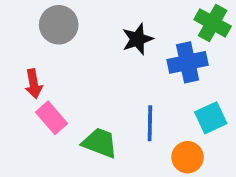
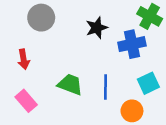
pink rectangle: (52, 118) -> (26, 101), moved
green trapezoid: (100, 143) -> (70, 84), moved

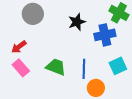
red arrow: (24, 59) -> (19, 47), turned 63
pink rectangle: (26, 101) -> (21, 68), moved
orange circle: (132, 111) -> (96, 88), moved

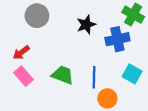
cyan square: (118, 66) -> (132, 74), turned -36

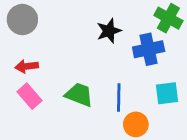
gray circle: (37, 16) -> (22, 20), moved
red arrow: (21, 53) -> (27, 66), turned 30
cyan square: (132, 74) -> (167, 93), turned -36

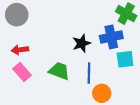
black star: (109, 31) -> (82, 43), moved
cyan square: (167, 93) -> (125, 59), moved

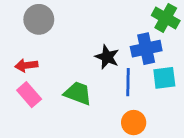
gray circle: (17, 15) -> (39, 19), moved
black star: (82, 43) -> (107, 57), turned -30
blue line: (89, 73) -> (128, 82), moved

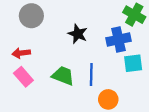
black star: (107, 57) -> (78, 34), moved
blue line: (128, 82) -> (91, 75), moved

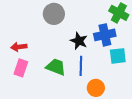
gray circle: (31, 16) -> (54, 14), moved
black star: (78, 34) -> (79, 41), moved
pink rectangle: (23, 77) -> (21, 68), turned 60

